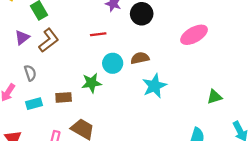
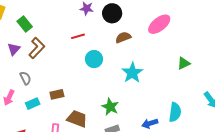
brown semicircle: (140, 58) -> (123, 37), moved
green star: (91, 83) -> (110, 107), moved, turned -30
green triangle: (214, 97) -> (184, 63), moved

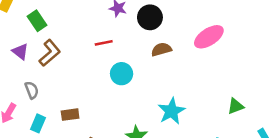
purple triangle: (14, 49) -> (20, 52), turned -40
green triangle: (184, 63) -> (236, 106), moved
cyan star: (132, 73) -> (171, 111), moved
cyan rectangle: (33, 104) -> (38, 123), turned -48

